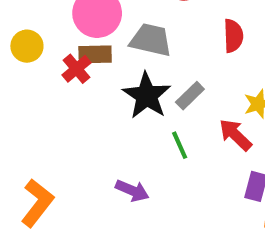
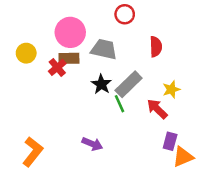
black star: (147, 96) -> (101, 84), size x0.7
gray rectangle: (190, 96) -> (129, 84), size x1.5
green line: (180, 145) -> (119, 104), moved

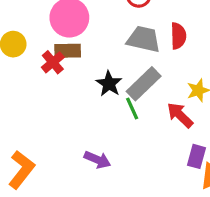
gray trapezoid: (104, 49) -> (144, 39), moved

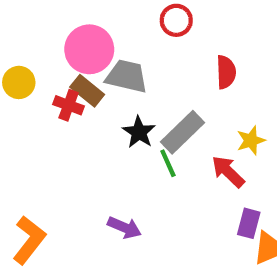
gray trapezoid: (144, 39) -> (127, 76), moved
brown rectangle: (68, 51) -> (87, 91), turned 40
red cross: (53, 62) -> (69, 105), turned -30

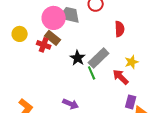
gray trapezoid: (127, 76) -> (70, 15), moved

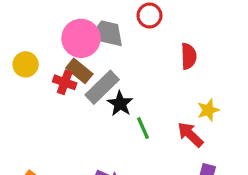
gray rectangle: (99, 58) -> (102, 87), moved

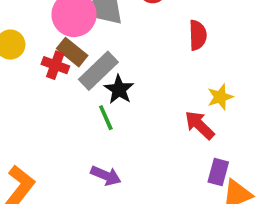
green line: (143, 128) -> (106, 118), moved

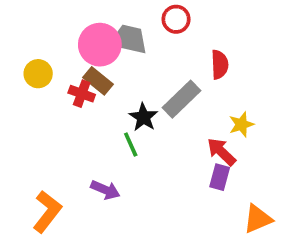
gray rectangle: (98, 71) -> (181, 99), moved
purple rectangle: (218, 172) -> (220, 177), moved
purple arrow: (106, 176) -> (105, 190), moved

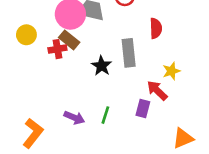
red cross: (82, 94) -> (57, 49), turned -30
gray rectangle: (181, 99) -> (129, 53), turned -52
green line: (131, 144) -> (105, 115), moved, turned 42
purple rectangle: (220, 177) -> (143, 109), moved

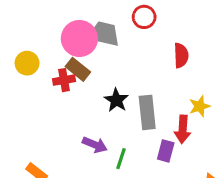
gray rectangle: (129, 53) -> (147, 112), moved
red arrow: (157, 90) -> (183, 129), turned -130
purple arrow: (74, 118) -> (95, 145), moved

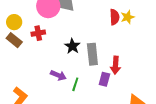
brown rectangle: (78, 69) -> (14, 40), moved
yellow star: (200, 106) -> (128, 17), moved

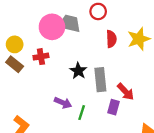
red semicircle: (114, 17) -> (111, 39), moved
yellow star: (128, 17) -> (139, 39), size x1.5
red arrow: (116, 65) -> (126, 92), turned -48

